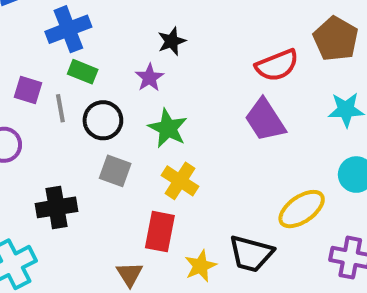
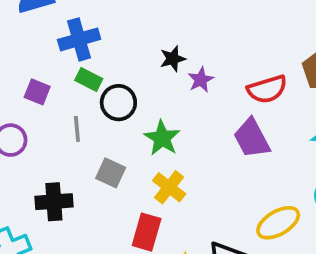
purple star: (149, 78) -> (201, 80), moved
gray line: (60, 108) -> (77, 129), moved
black circle: (103, 120) -> (118, 103), moved

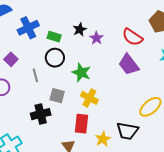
green rectangle: (89, 79) -> (54, 37), moved
red semicircle: (267, 89) -> (132, 37), turned 60
purple square: (37, 92) -> (11, 59), turned 32
black cross: (54, 202) -> (41, 114), moved

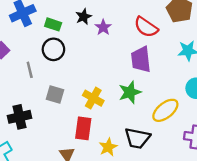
purple trapezoid: (129, 65) -> (141, 59), turned 30
green star: (81, 73) -> (130, 92), moved, turned 30
black cross: (41, 114) -> (19, 117), moved

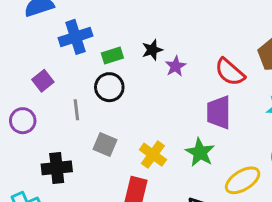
green rectangle: (53, 24) -> (112, 55), turned -42
green star: (130, 92) -> (200, 152), turned -30

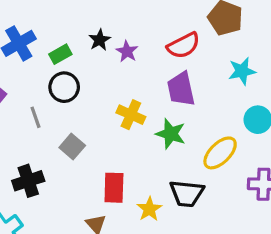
red semicircle: (230, 72) -> (184, 45), turned -56
gray square: (105, 145) -> (72, 147), turned 30
yellow cross: (153, 155) -> (131, 115), moved

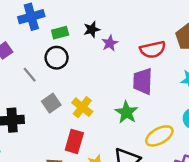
yellow cross: (131, 115) -> (82, 107), moved
gray line: (35, 117) -> (30, 75), turned -35

